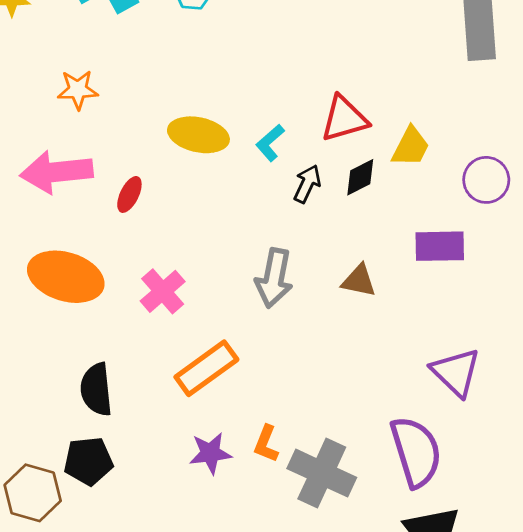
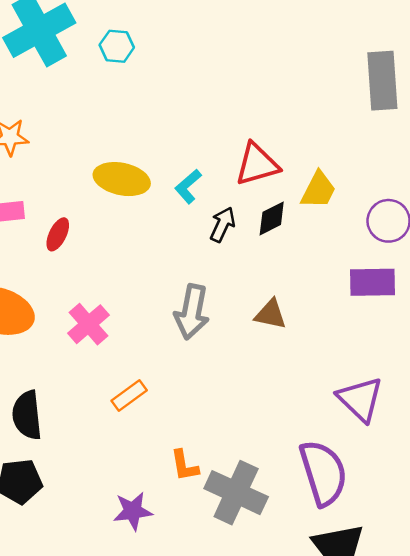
purple rectangle: (440, 246) -> (373, 282), moved
orange rectangle: (206, 368) -> (129, 395), size x0.6
orange L-shape: (266, 444) -> (184, 466), turned -32
purple star: (210, 453) -> (133, 511), moved

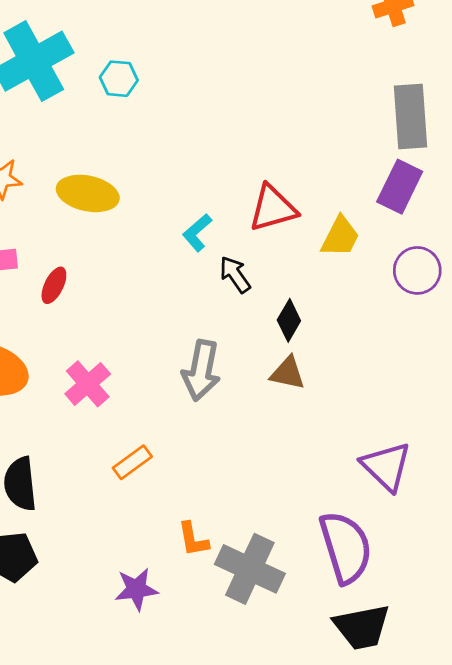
yellow ellipse: (122, 179) -> (88, 193), moved
black diamond: (272, 218) -> (289, 320), moved, turned -33
black arrow: (223, 225) -> (235, 275), turned -60
purple rectangle: (373, 282) -> (400, 187), moved, turned -63

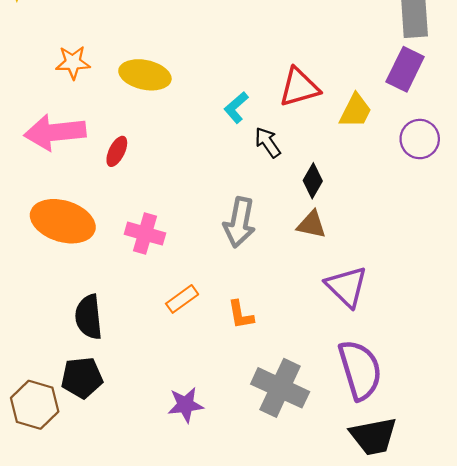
pink cross: (88, 384) -> (145, 234), turned -33
purple triangle: (386, 466) -> (347, 287), moved
orange L-shape: (193, 539) -> (241, 315), moved

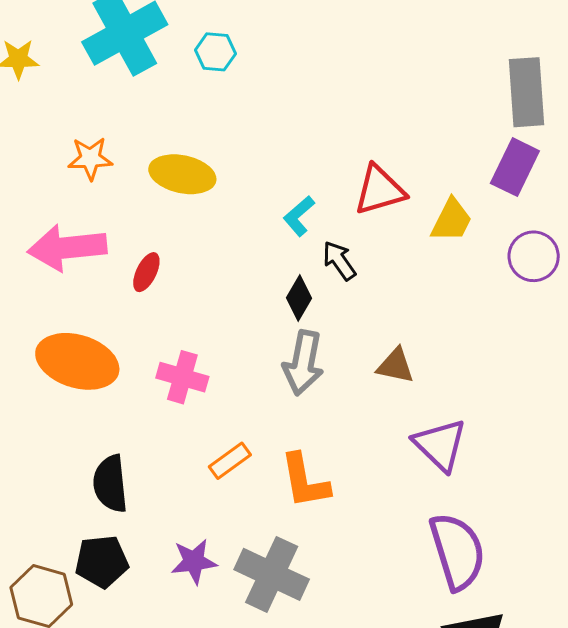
black diamond: (313, 181) -> (299, 298), moved
orange L-shape: (241, 315) -> (305, 481), size x1.5
gray cross: (280, 388) -> (272, 574), moved
purple star: (185, 405) -> (194, 561), moved

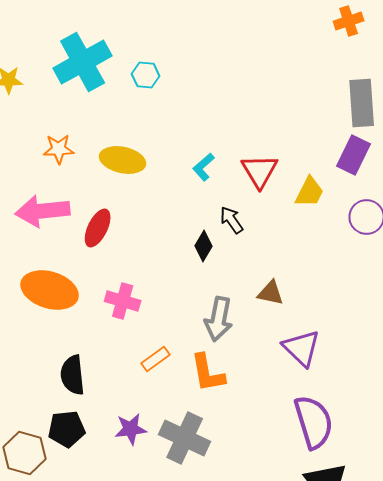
red triangle: (380, 190) -> (260, 171), turned -45
cyan L-shape: (299, 216) -> (204, 167), moved
red ellipse: (146, 272) -> (98, 228), size x1.4
gray arrow: (303, 363) -> (219, 319), moved

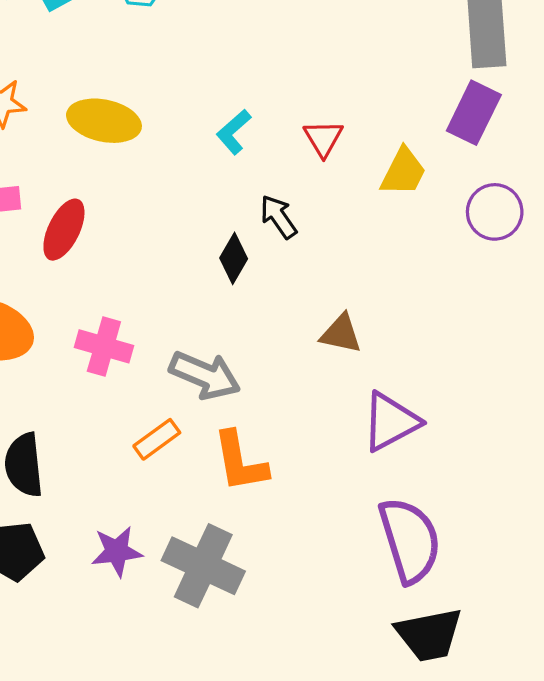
red triangle: (260, 171) -> (323, 138), size x0.7
gray arrow: (219, 319) -> (205, 375), moved, turned -78
purple triangle: (302, 348) -> (391, 422), turned 48

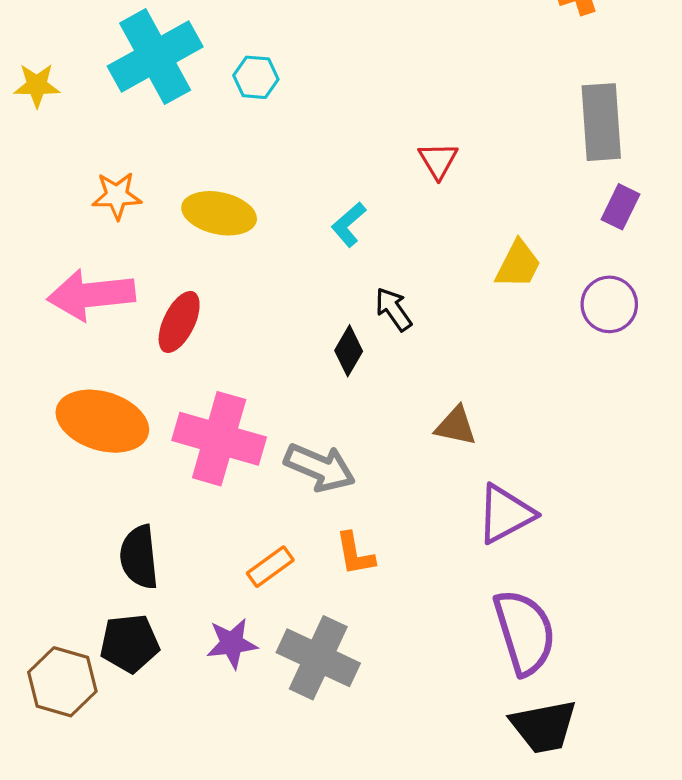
purple rectangle: (474, 113) -> (620, 207), moved, size x0.7
red triangle: (323, 138) -> (438, 160), moved
pink cross: (104, 346) -> (219, 439), size x1.6
orange rectangle: (157, 439) -> (270, 567), moved
orange L-shape: (240, 462) -> (355, 554), size x0.7

